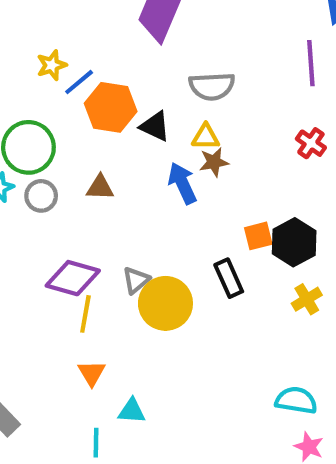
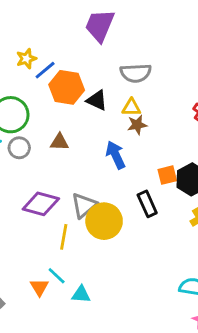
blue arrow: (182, 183) -> (116, 155), moved
gray triangle: (136, 280) -> (84, 205), size x1.4
yellow line: (85, 314) -> (64, 237), moved
orange triangle: (92, 373) -> (39, 287), moved
cyan line: (96, 443) -> (57, 276), moved, turned -48

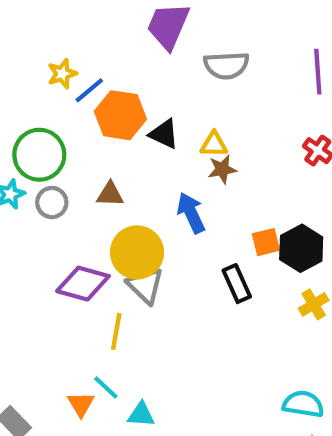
gray semicircle: (136, 73) -> (226, 65), moved
gray triangle: (84, 205) -> (145, 286), turned -36
yellow circle: (104, 221) -> (137, 252), moved

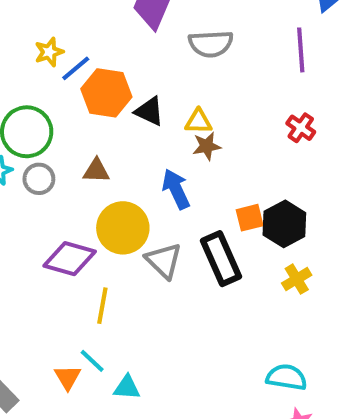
black rectangle: (237, 284) -> (221, 259), size x1.4
gray triangle: (145, 286) -> (164, 261), moved

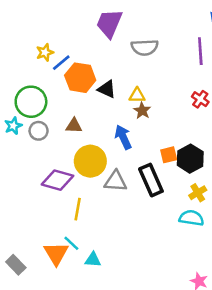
brown star: (207, 146) -> (142, 111), turned -30
gray triangle: (164, 261) -> (116, 181), turned -40
orange triangle: (68, 377) -> (56, 253), size x1.5
cyan semicircle: (286, 377) -> (191, 218), moved

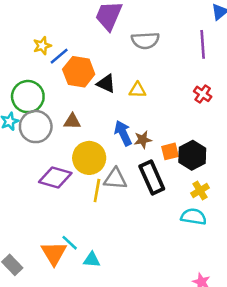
brown star: (142, 111) -> (143, 140), moved, turned 30
gray circle: (39, 131) -> (36, 127), size x1.6
yellow line: (78, 209) -> (97, 191), moved

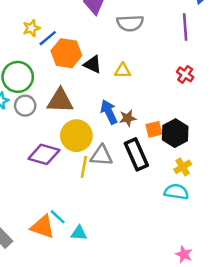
brown triangle: (72, 121) -> (60, 101), size x1.6
gray circle: (36, 127) -> (25, 106), size x0.7
orange triangle: (54, 253) -> (43, 227), turned -40

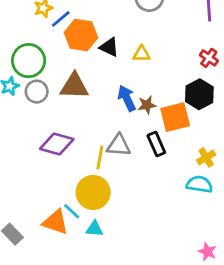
orange square: (154, 129) -> (175, 117), size x1.6
black hexagon: (175, 133) -> (199, 94), moved
yellow circle: (76, 136) -> (93, 192), moved
black rectangle: (136, 154) -> (156, 144), size x0.7

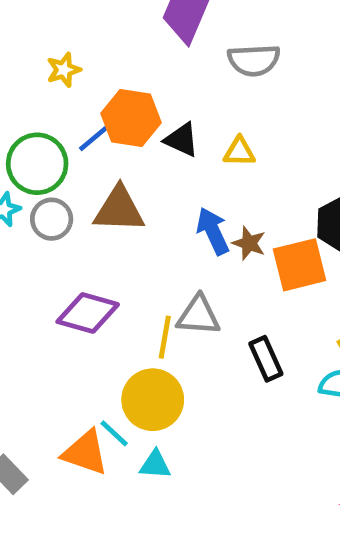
blue line: (61, 19) -> (95, 137), moved
brown star: (147, 105) -> (249, 243), turned 30
black rectangle: (156, 144) -> (266, 359), moved

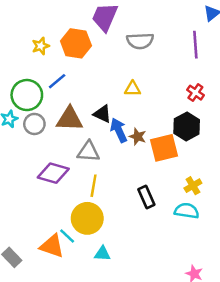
orange hexagon: (131, 118) -> (76, 43), moved
black triangle: (182, 140) -> (102, 114), moved
gray triangle: (198, 315) -> (88, 152), moved
cyan triangle: (155, 465) -> (102, 254), moved

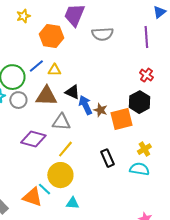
yellow star: (41, 46) -> (23, 16), moved
yellow triangle: (133, 89) -> (54, 70), moved
yellow line: (94, 186) -> (65, 149), turned 30

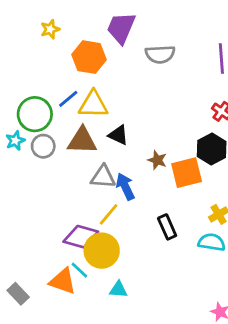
yellow triangle: (54, 70) -> (93, 104), size x1.6
blue arrow: (85, 105) -> (125, 187), moved
purple diamond: (33, 139) -> (81, 237), moved

